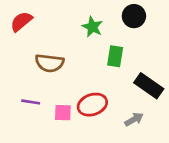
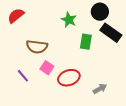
black rectangle: (149, 86) -> (111, 33), moved
purple line: (31, 102) -> (23, 76), turned 40
pink square: (63, 113) -> (47, 68), moved, turned 32

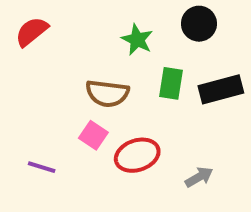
black rectangle: (111, 33) -> (221, 89), moved, turned -50
brown semicircle: (37, 47) -> (107, 93), moved
purple line: (23, 76) -> (42, 167), moved, turned -32

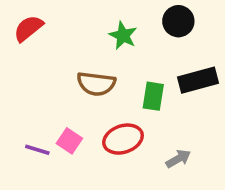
green rectangle: (171, 83) -> (153, 96), moved
pink square: (93, 135) -> (69, 141), moved

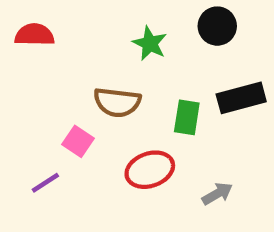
red semicircle: (28, 28) -> (34, 35), turned 40
pink square: (69, 141) -> (78, 141), moved
purple line: (37, 150) -> (45, 183), turned -50

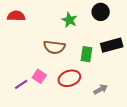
pink square: (78, 141) -> (39, 76), moved

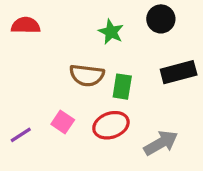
green rectangle: (87, 54) -> (122, 87), moved
purple line: (21, 84) -> (21, 135), moved
gray arrow: (101, 89) -> (161, 143), size x1.5

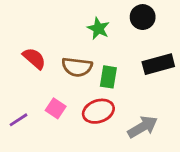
red semicircle: (26, 25) -> (34, 58), moved, turned 40

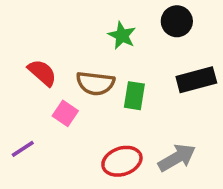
pink square: (56, 108) -> (65, 113), moved
red ellipse: (98, 111) -> (122, 161), moved

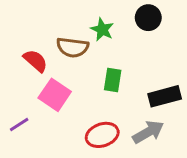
black rectangle: (196, 80) -> (165, 96), moved
brown semicircle: (95, 83) -> (73, 47), moved
pink square: (65, 113) -> (55, 95), size x1.5

